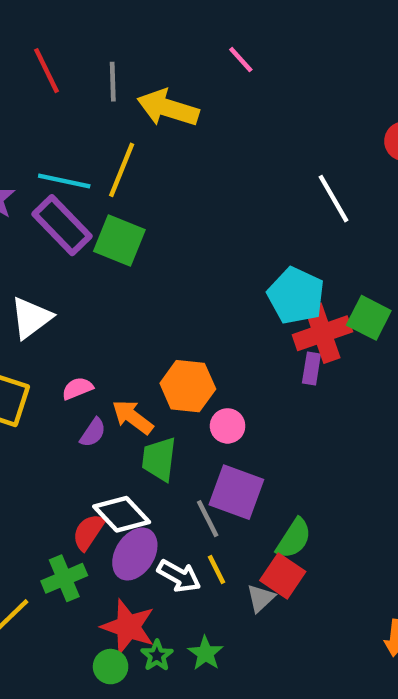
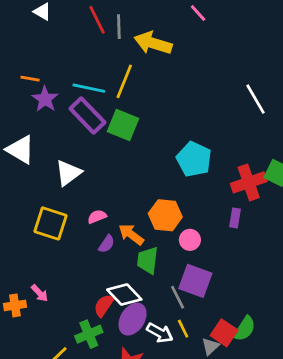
red line: (47, 71) -> (97, 20), moved
cyan pentagon: (296, 296) -> (194, 159), moved
purple rectangle: (311, 369) -> (235, 218), moved
green semicircle: (294, 539) -> (245, 329), moved

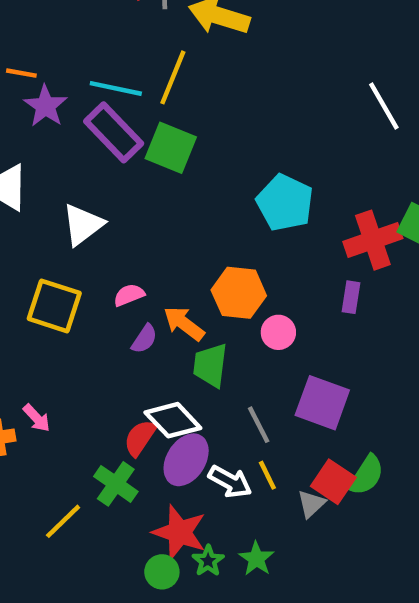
purple square: (195, 281) -> (322, 403), moved
green cross: (89, 334) -> (116, 484), turned -32

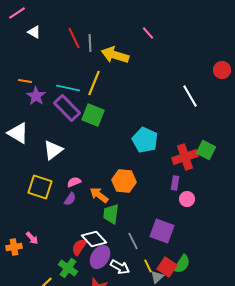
pink circle: (278, 332) -> (187, 199), moved
purple semicircle: (144, 339) -> (70, 199), moved
yellow line: (267, 475) -> (148, 266), moved

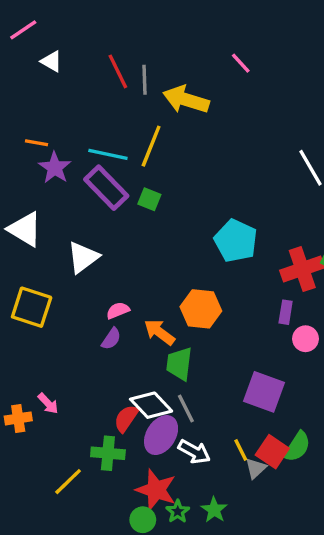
green square: (93, 115) -> (149, 199), size x0.6
yellow square: (40, 187) -> (32, 307), moved
gray line: (133, 241) -> (186, 408), moved
green cross: (68, 268) -> (108, 453), turned -30

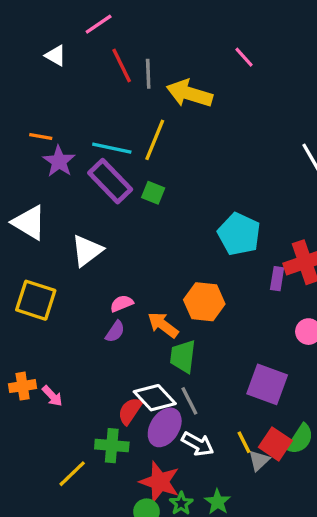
pink line: (23, 30) -> (99, 24), moved
purple rectangle: (286, 312) -> (277, 279), moved
orange cross: (18, 418) -> (23, 386), moved

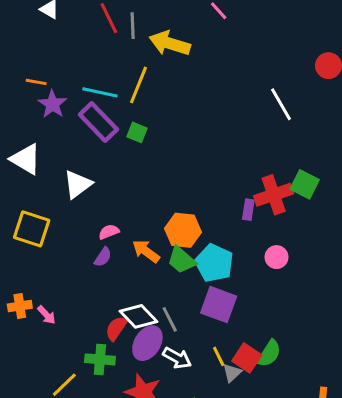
cyan pentagon: (239, 234) -> (214, 263), moved
green trapezoid: (183, 356) -> (182, 260), moved, turned -56
purple square: (267, 384) -> (219, 305), moved

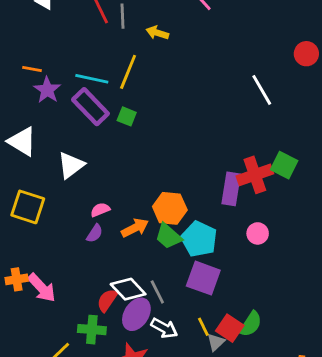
yellow arrow: (170, 43) -> (157, 33), size x0.6
purple rectangle: (248, 210) -> (231, 189), size x1.6
orange arrow: (146, 251) -> (135, 228), turned 116
pink arrow: (47, 315) -> (42, 288), size x1.6

